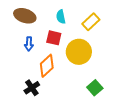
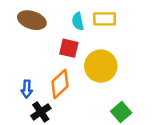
yellow rectangle: (91, 22) -> (105, 19), moved, turned 42
blue arrow: (29, 44) -> (27, 89), moved

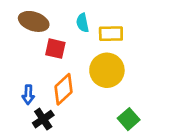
yellow rectangle: (105, 19) -> (111, 34), moved
red square: (69, 48) -> (55, 49), moved

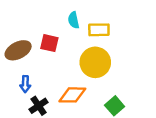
brown ellipse: (34, 21) -> (18, 50), moved, turned -45
orange diamond: (64, 89) -> (72, 95), moved, turned 44

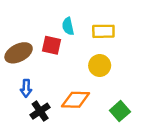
cyan semicircle: (74, 20) -> (68, 26), moved
yellow circle: (95, 62) -> (100, 66), size x0.7

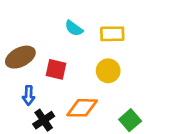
cyan semicircle: (68, 26) -> (74, 28), turned -42
red square: (51, 45) -> (56, 69), moved

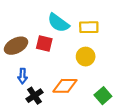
cyan semicircle: (74, 28) -> (58, 23), size x1.5
red square: (56, 69) -> (44, 43), moved

